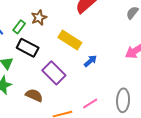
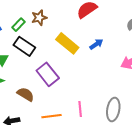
blue arrow: (90, 61) -> (96, 44), moved
pink line: (90, 104) -> (80, 109), turned -70

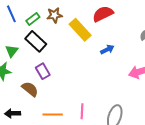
yellow rectangle: (67, 43) -> (80, 30), moved
purple rectangle: (48, 74) -> (43, 71), moved, size x0.7

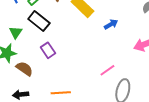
brown semicircle: (30, 89) -> (24, 69), moved
pink line: (82, 111) -> (107, 70), moved, turned 56

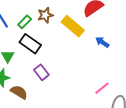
blue arrow: (111, 24) -> (102, 42), turned -112

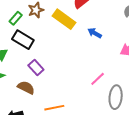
brown semicircle: (19, 92) -> (26, 88), moved

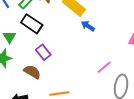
blue arrow: (95, 33) -> (88, 26), moved

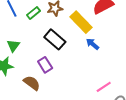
black rectangle: (32, 24) -> (55, 39), moved

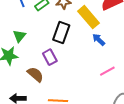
black rectangle: (55, 39) -> (61, 33), turned 65
pink line: (104, 87) -> (107, 71), moved

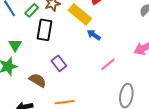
black rectangle: (61, 33) -> (45, 30), moved
purple rectangle: (50, 57) -> (59, 63), moved

